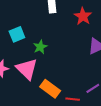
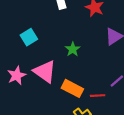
green star: (40, 47) -> (73, 49), moved

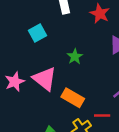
cyan square: (29, 37) -> (38, 33), moved
red line: (98, 96) -> (102, 116), moved

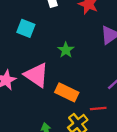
cyan square: (38, 33) -> (26, 28), turned -36

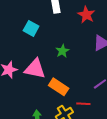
pink triangle: (36, 75) -> (35, 69), turned -30

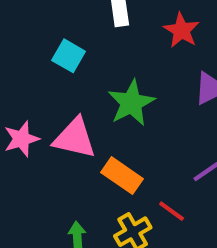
green star: (62, 51) -> (131, 103), size x1.6
red line: (83, 104) -> (172, 211), turned 32

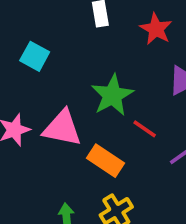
cyan square: (69, 56) -> (35, 56), moved
red line: (172, 211) -> (145, 129), moved

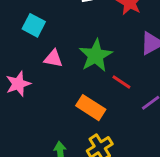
pink triangle: (62, 128) -> (53, 59), moved, size x0.6

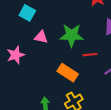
green star: (96, 56) -> (72, 35), turned 30
red line: (121, 82) -> (90, 55), turned -40

